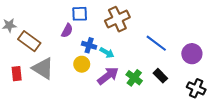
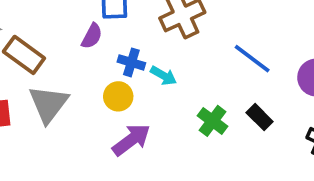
gray triangle: (43, 68) -> (48, 104), turned 35
purple arrow: (108, 76) -> (131, 140), moved

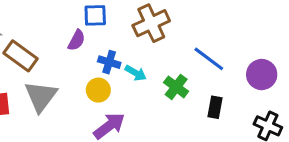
black rectangle: (260, 117) -> (215, 107), turned 55
green cross: (212, 121) -> (176, 87), moved

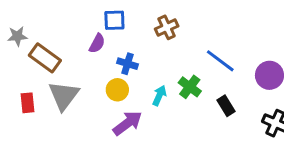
brown cross: (151, 23) -> (167, 27), size x0.7
cyan arrow: (136, 73) -> (159, 96), moved, turned -96
black rectangle: (215, 107) -> (226, 106), turned -42

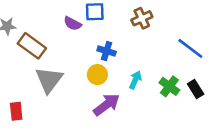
purple semicircle: (97, 43) -> (73, 24), moved, turned 90
green cross: (190, 87) -> (169, 86), moved
red rectangle: (28, 103) -> (16, 111), moved

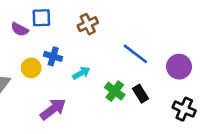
yellow circle: (97, 75) -> (31, 68), moved
cyan arrow: (135, 80) -> (81, 73), moved, turned 36

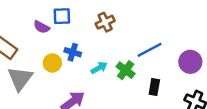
blue line: (135, 54) -> (150, 50), turned -65
green cross: (115, 91) -> (126, 70), moved
black rectangle: (140, 94) -> (154, 87), turned 42

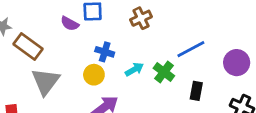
yellow circle: (52, 63) -> (94, 75), moved

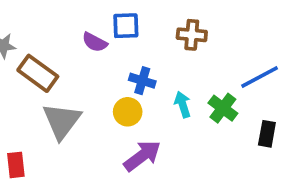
brown cross: (141, 18) -> (192, 35), turned 30
cyan arrow: (134, 69) -> (183, 104), turned -78

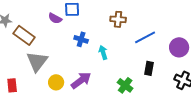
brown cross: (192, 35) -> (118, 19), moved
green cross: (223, 108) -> (125, 85), moved
yellow circle: (128, 112) -> (56, 82), moved

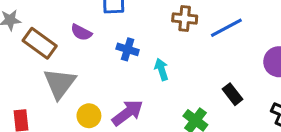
purple semicircle: (55, 18) -> (81, 32), moved
blue line: (145, 37) -> (226, 28), moved
black rectangle: (149, 68) -> (232, 94), turned -48

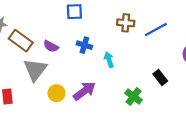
purple semicircle: (81, 32) -> (51, 46), moved

